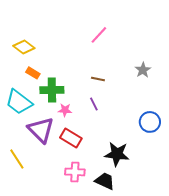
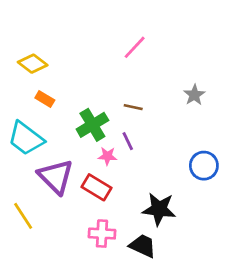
green cross: (52, 90) -> (92, 125), moved, turned -30
pink star: (65, 110) -> (107, 156), moved

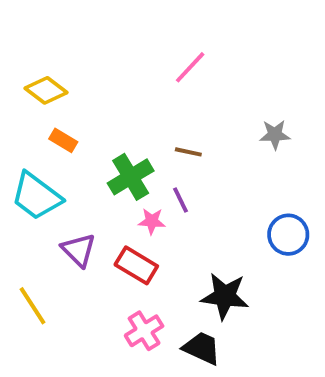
gray star: (194, 95) -> (275, 135), turned 30
purple triangle: (56, 176) -> (79, 250), size x0.7
pink cross: (102, 234) -> (144, 331), turned -35

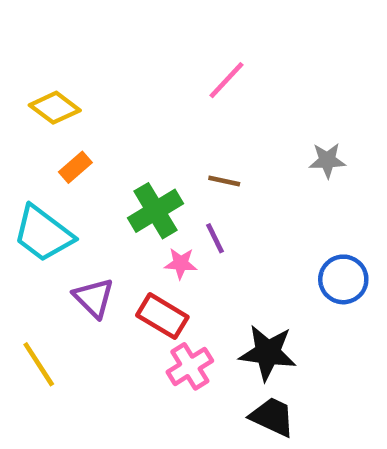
orange rectangle: (63, 140) -> (75, 167), turned -72
pink cross: (144, 331) -> (190, 366), moved
black trapezoid: (202, 348) -> (272, 417), moved

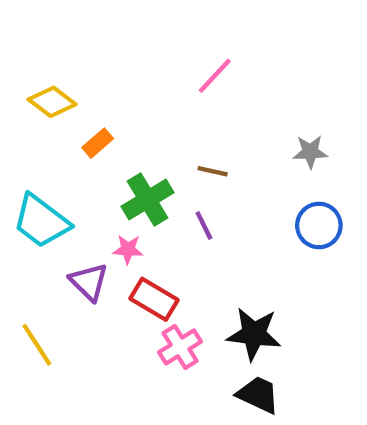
orange rectangle: (75, 167) -> (98, 143), moved
pink star: (181, 263) -> (128, 249), moved
blue circle: (343, 279) -> (319, 225), moved

